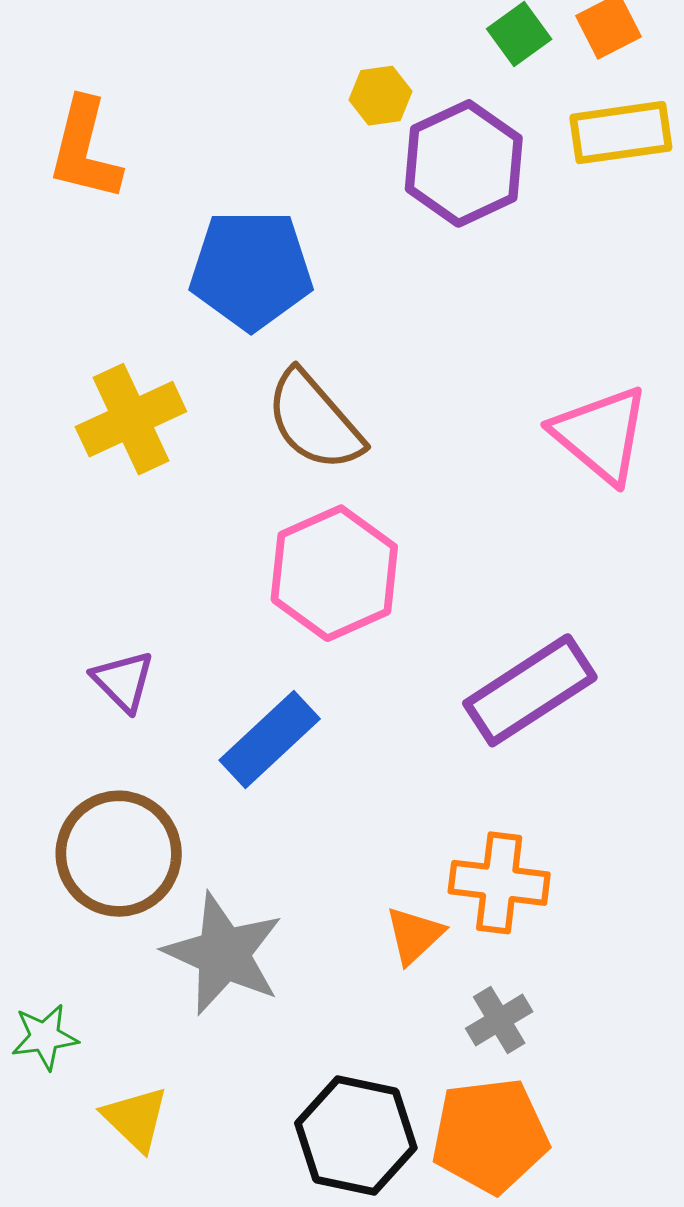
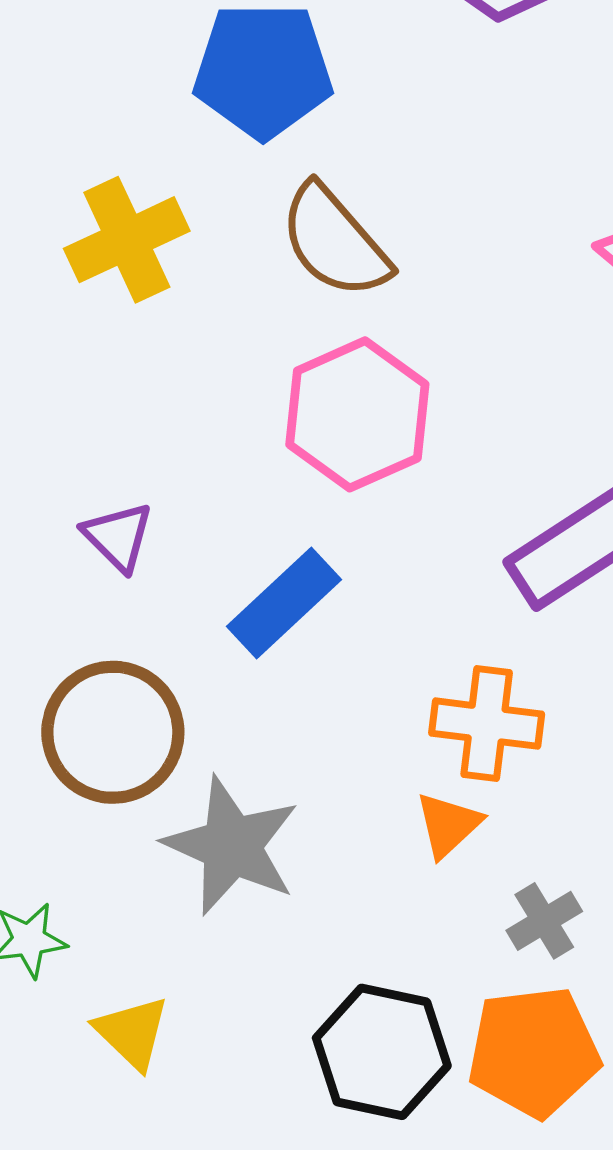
orange cross: (499, 883) -> (487, 724), moved

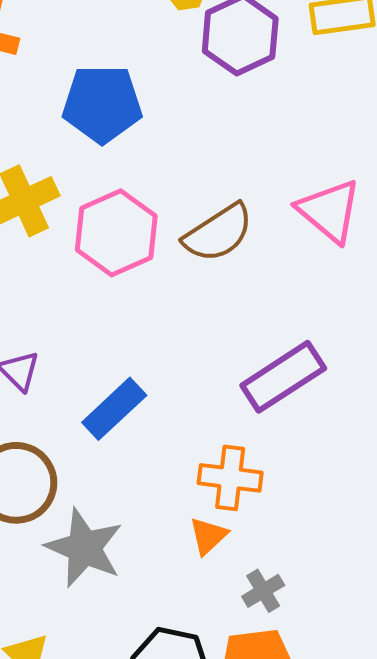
brown semicircle: (335, 241) -> (218, 233), moved, turned -82
pink hexagon: (357, 414) -> (116, 233), moved

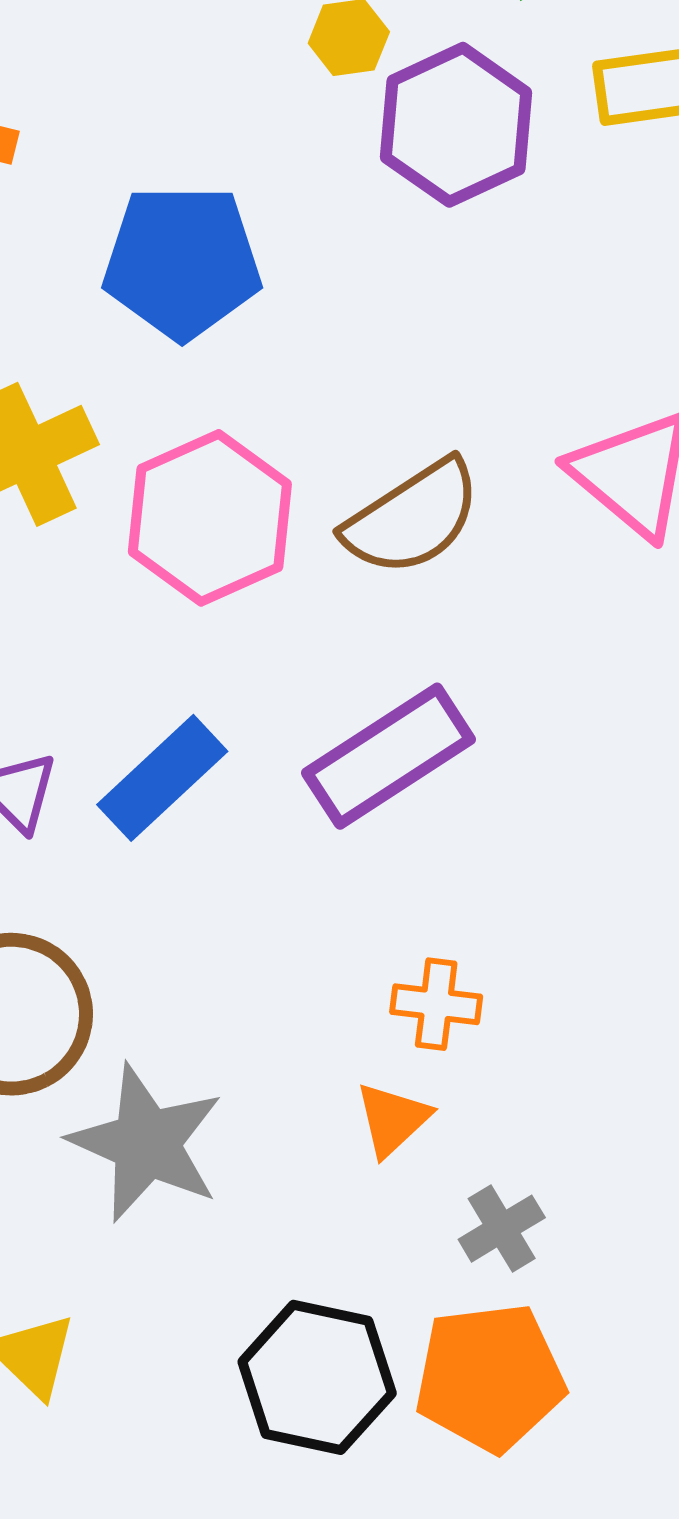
purple rectangle: (283, 377) -> (389, 756), moved
blue rectangle: (114, 409) -> (162, 778), moved
orange cross: (230, 478) -> (436, 1004), size x0.7

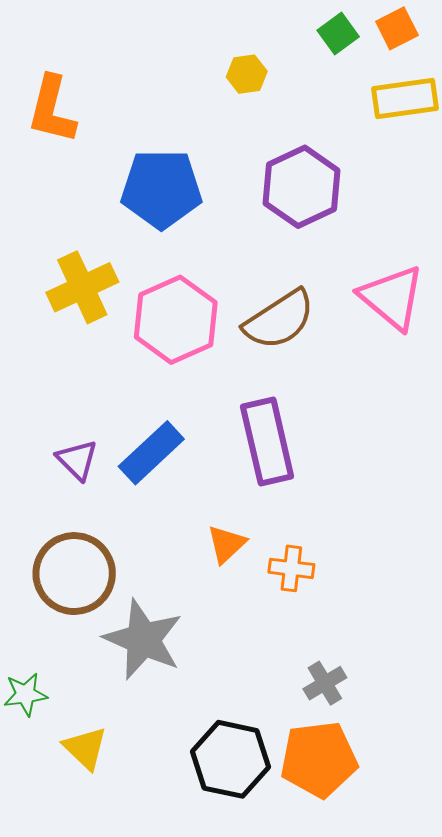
purple hexagon: (456, 125) -> (302, 187), moved
purple rectangle: (389, 756) -> (267, 442), turned -70
orange triangle: (392, 1119) -> (226, 544), moved

